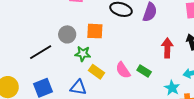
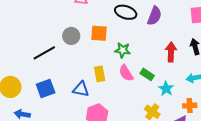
green star: (83, 54) -> (123, 50), moved
yellow rectangle: (97, 72) -> (100, 74), turned 42
cyan star: (172, 88) -> (166, 89), moved

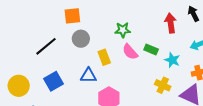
orange square: (99, 33) -> (72, 16), moved
gray circle: (71, 36) -> (81, 39), moved

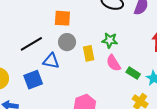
green rectangle: (151, 49) -> (133, 73), moved
yellow rectangle: (104, 57) -> (89, 53), moved
blue triangle: (88, 76) -> (51, 61), moved

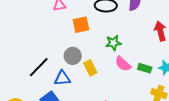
orange square: (62, 18) -> (81, 25), moved
yellow rectangle: (89, 53) -> (90, 68), moved

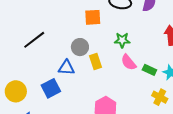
black line: (39, 67) -> (34, 40), moved

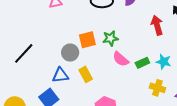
orange square: (93, 17) -> (87, 40), moved
yellow rectangle: (96, 61) -> (86, 74), moved
green rectangle: (149, 70) -> (142, 63), turned -40

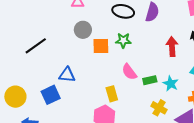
green star: (110, 38) -> (123, 40), moved
gray circle: (70, 53) -> (83, 30), moved
yellow rectangle: (86, 74) -> (112, 94), moved

